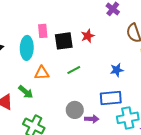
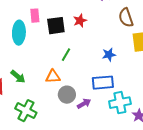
green line: (74, 70) -> (66, 55), turned -32
orange triangle: (42, 73) -> (53, 77), moved
purple arrow: (92, 119) -> (84, 104), turned -32

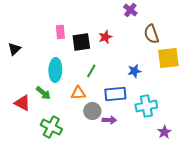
cyan ellipse: (19, 33) -> (55, 70), moved
blue rectangle: (103, 83) -> (115, 94), moved
cyan cross: (120, 103) -> (146, 106), moved
purple arrow: (84, 104) -> (109, 120), turned 32

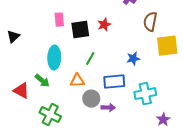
brown semicircle: (151, 34) -> (150, 22), turned 30

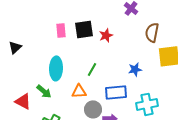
black square: (80, 30) -> (84, 29), moved

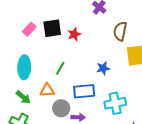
pink rectangle: (61, 30) -> (29, 29), turned 48
green arrow: (44, 91) -> (23, 97), moved

